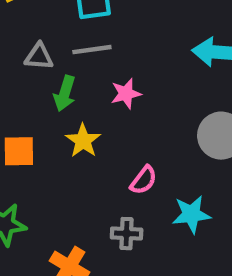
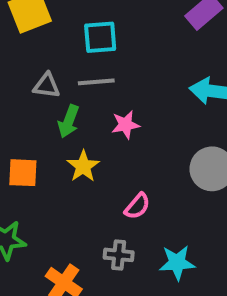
cyan star: (191, 214) -> (177, 263), moved

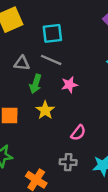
gray line: (96, 82) -> (51, 60), turned 30

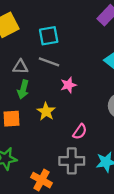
green arrow: (36, 84) -> (23, 89), moved
gray cross: (68, 162) -> (72, 161), size x1.5

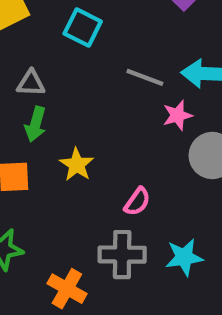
cyan square: (49, 36) -> (83, 28), turned 36
gray line: (49, 62) -> (145, 77), moved
pink star: (68, 85) -> (178, 115), moved

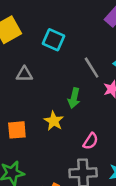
gray line: (145, 77) -> (92, 68), turned 40
green arrow: (36, 124) -> (74, 98), moved

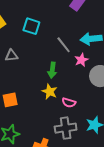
yellow star: (54, 121) -> (50, 92), moved
pink semicircle: (91, 141) -> (69, 103), turned 80

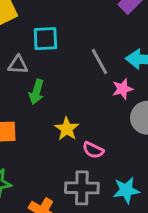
cyan square: (31, 26) -> (45, 39), moved, turned -30
green arrow: (52, 70) -> (36, 92), moved

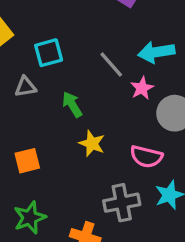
green arrow: (36, 92) -> (72, 105), moved, turned 145
pink semicircle: (93, 150) -> (146, 157), moved, size x1.4

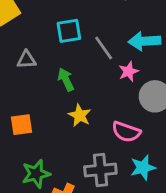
cyan square: (49, 53) -> (69, 31), moved
green star: (30, 218) -> (36, 174), moved

